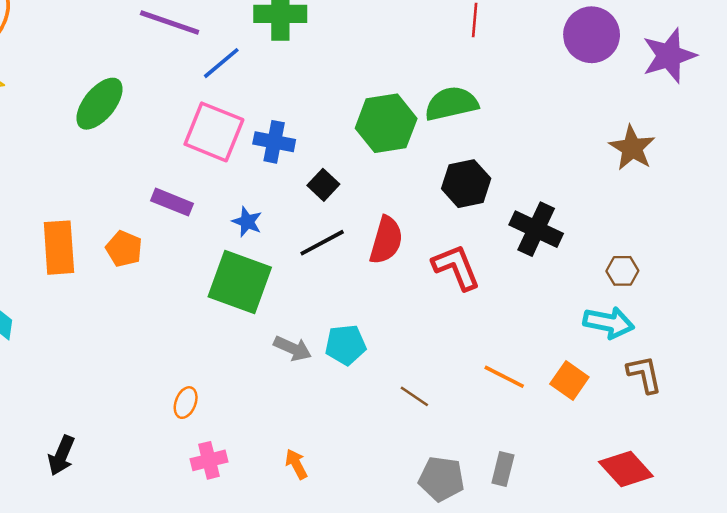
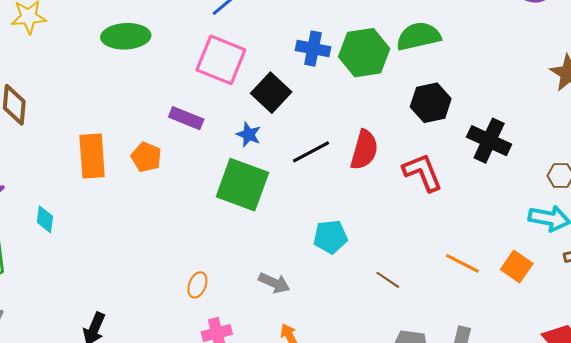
green ellipse: (99, 104) -> (126, 36), turned 48
blue cross: (274, 142) -> (313, 49), moved
black square: (323, 185) -> (271, 93), moved, size x1.5
gray arrow: (293, 348) -> (274, 283), moved

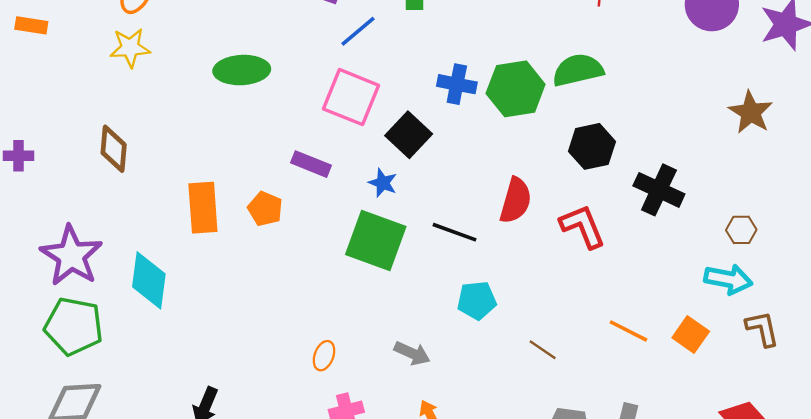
black line: (311, 152) -> (454, 232), moved, turned 48
cyan diamond: (45, 219) -> (149, 280), size x1.8

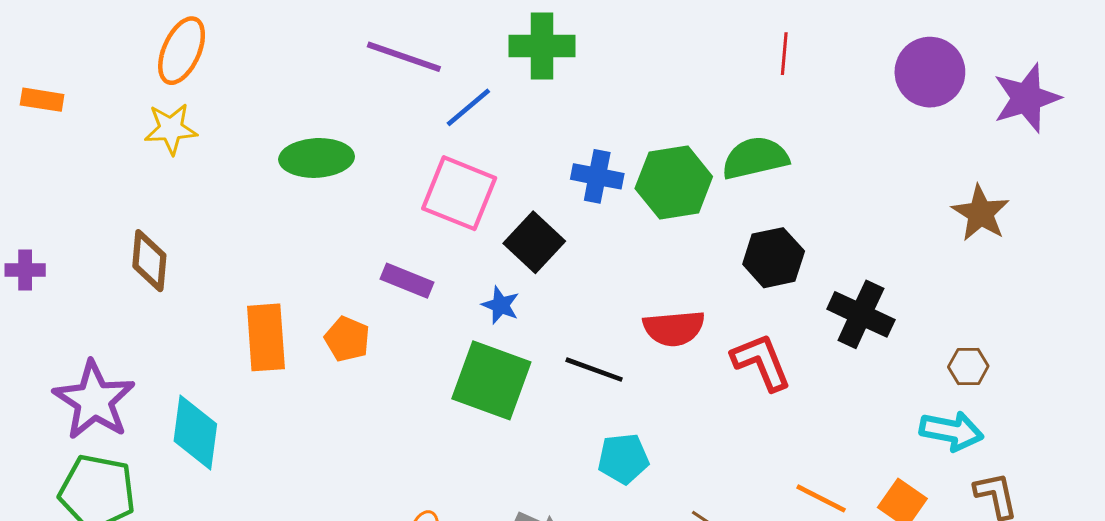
red semicircle: (516, 200) -> (674, 328), turned 69

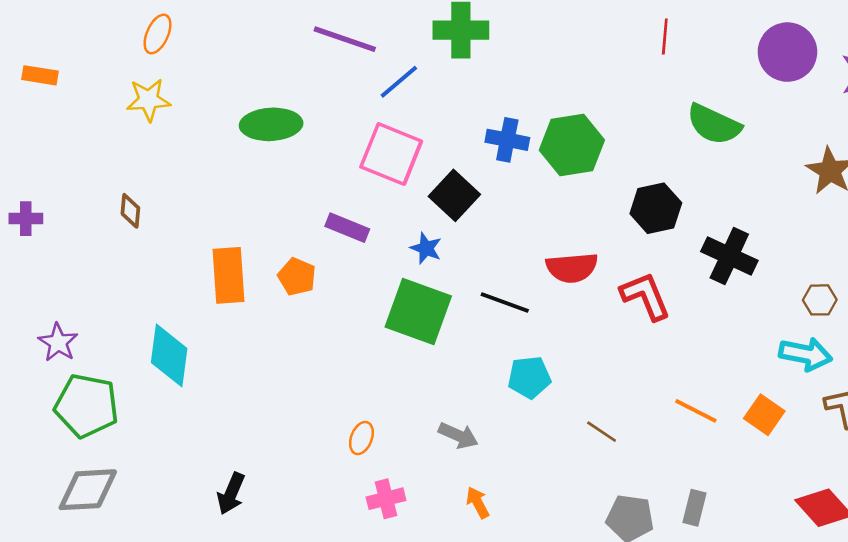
orange ellipse: (182, 51) -> (157, 34), size x0.7
green semicircle: (755, 158) -> (714, 124), moved, turned -142
brown diamond: (149, 261) -> (130, 211), size x0.7
purple star: (94, 400) -> (58, 343), moved, size x0.6

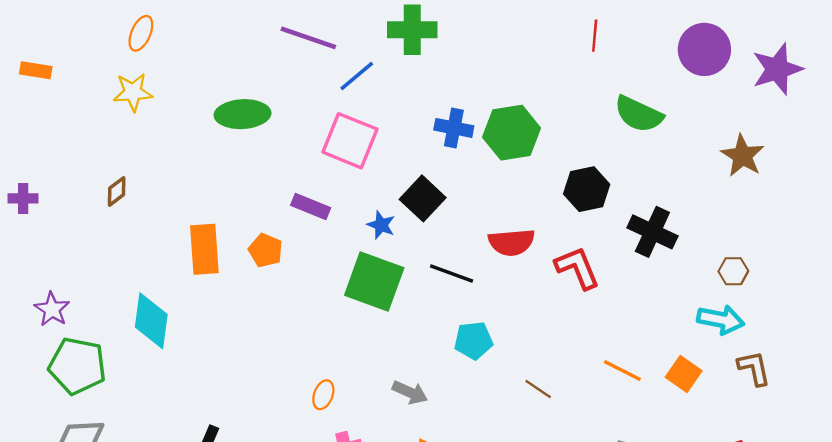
black square: (454, 195) -> (423, 198), moved
brown diamond: (130, 211) -> (117, 191), turned 48

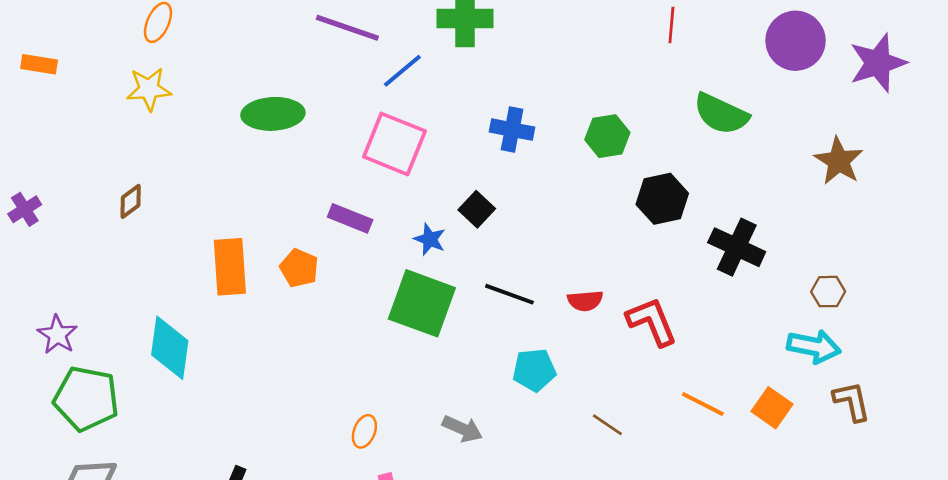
green hexagon: (512, 133) -> (607, 136), moved, size x0.7
purple cross: (23, 198) -> (25, 209), turned -32
black square: (423, 198) -> (477, 209), size x0.7
red semicircle: (512, 242) -> (585, 301), moved, size x0.7
red L-shape: (577, 268) -> (652, 322), moved

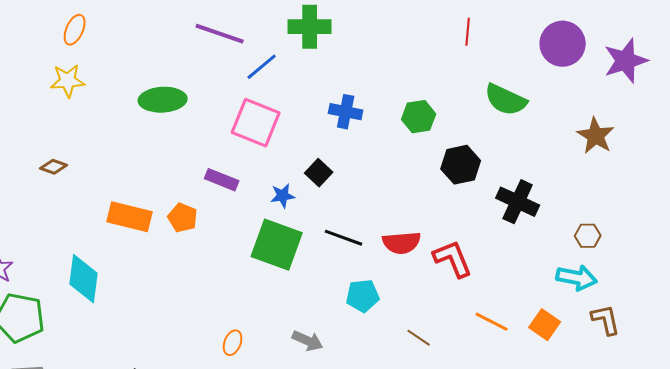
brown diamond: (131, 201) -> (54, 167), turned 56
blue star: (430, 239) -> (283, 196), turned -30
orange rectangle: (230, 267) -> (130, 217), turned -72
red semicircle: (585, 301) -> (402, 243), size x1.4

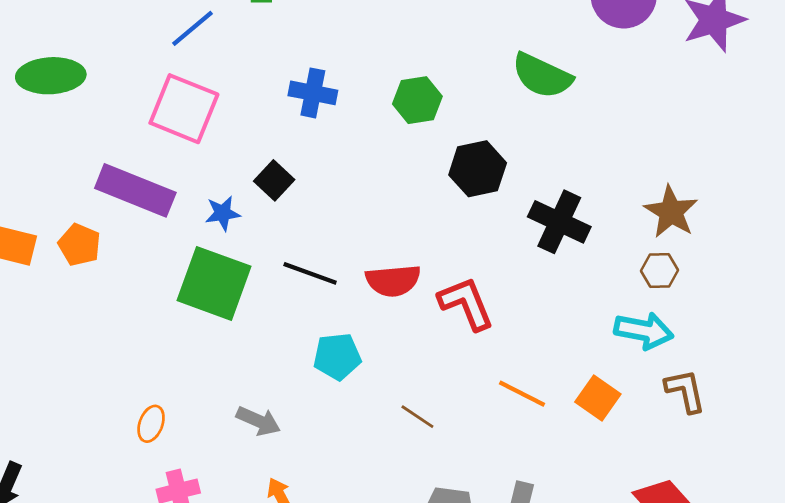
brown star: (596, 136) -> (671, 212), moved
purple rectangle: (222, 180) -> (135, 190), size x1.6

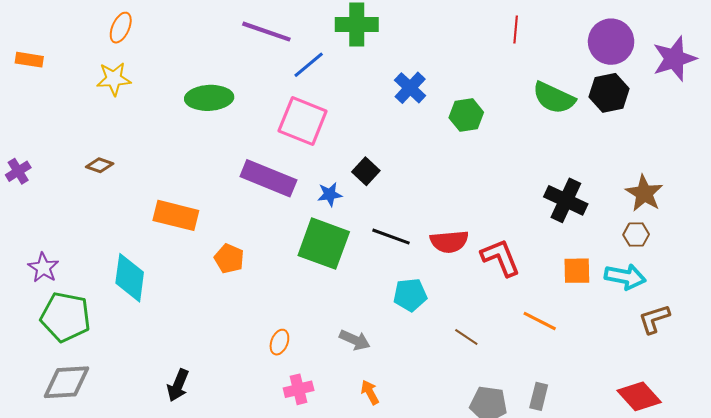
blue cross: (313, 93) -> (410, 88), moved, turned 32
black hexagon: (478, 169) -> (609, 93), moved
orange pentagon: (79, 245) -> (229, 259), moved
brown L-shape: (685, 391) -> (654, 319), turned -96
orange square: (598, 398) -> (577, 271), moved, turned -36

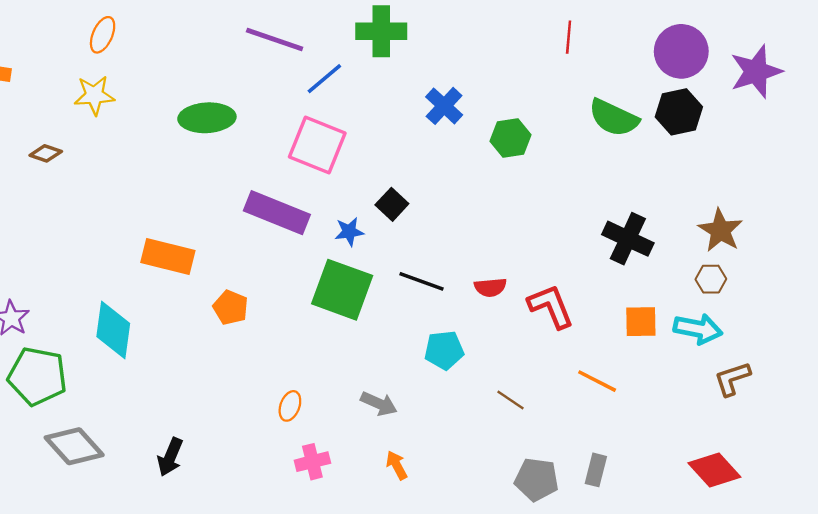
brown diamond: (100, 165) -> (46, 153), moved
red semicircle: (449, 242) -> (490, 287), size x0.7
gray diamond: (66, 382) -> (74, 446), moved, turned 51

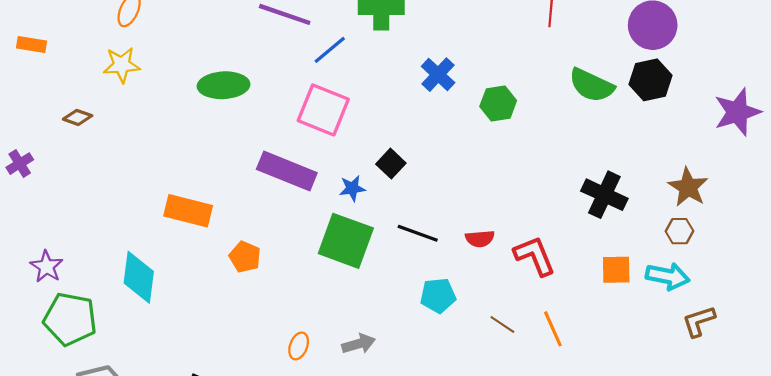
purple star: (756, 72) -> (737, 112), moved
orange line: (597, 381) -> (553, 329), moved, turned 39
brown line: (510, 400) -> (502, 324), moved
gray arrow: (379, 404) -> (359, 344), moved, turned -40

